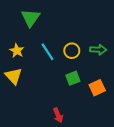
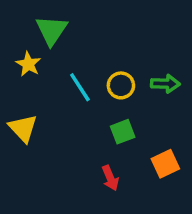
yellow star: (17, 51) -> (28, 64), moved
orange square: (97, 88) -> (165, 164), moved
red arrow: (58, 115) -> (110, 178), moved

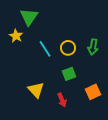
green arrow: (165, 84) -> (93, 47), turned 98
yellow triangle: (23, 128) -> (36, 90), moved

